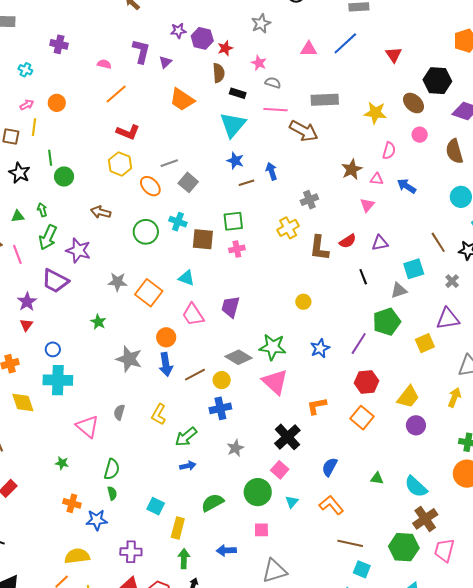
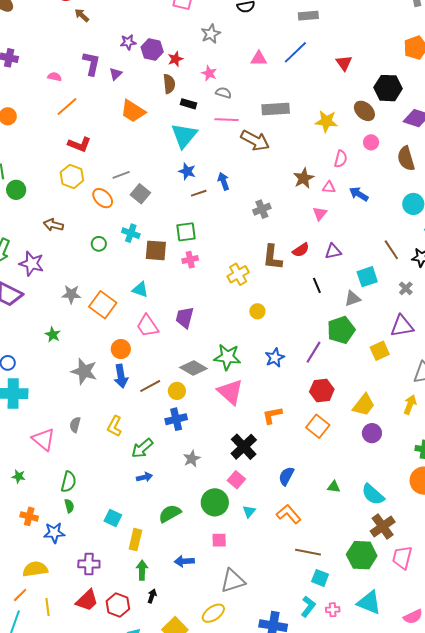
yellow cross: (288, 228) -> (238, 274), moved
green circle: (146, 232) -> (99, 244), size x0.6

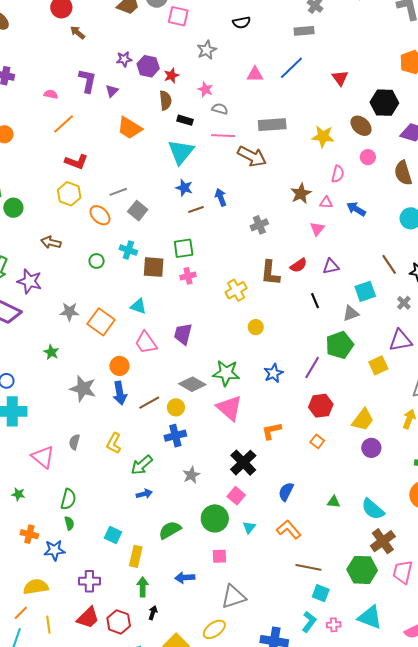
orange square: (318, 426) -> (317, 441), size x0.6

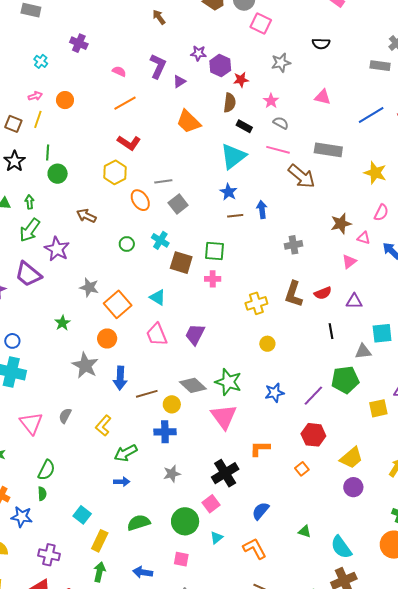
blue line: (291, 68) -> (371, 115), moved
orange circle: (119, 366) -> (107, 338), moved

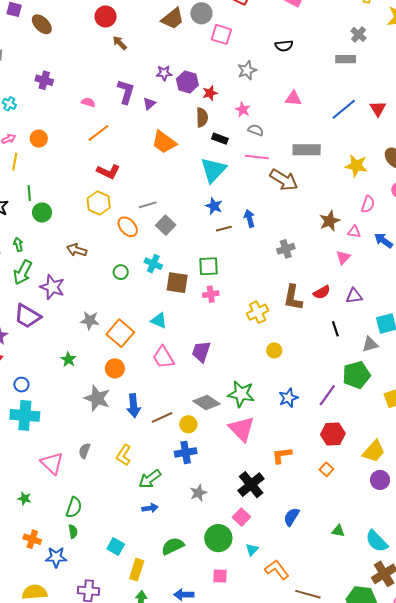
orange L-shape: (255, 548) -> (277, 570), moved

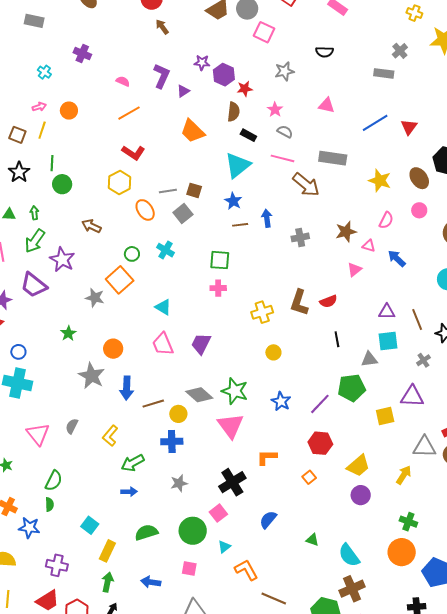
gray cross: (286, 249) -> (300, 237), moved
brown square: (177, 283) -> (194, 190), moved, size x0.7
purple triangle: (354, 296) -> (387, 312), moved
orange square: (120, 333) -> (120, 280), moved
blue star: (288, 398) -> (281, 401), turned -30

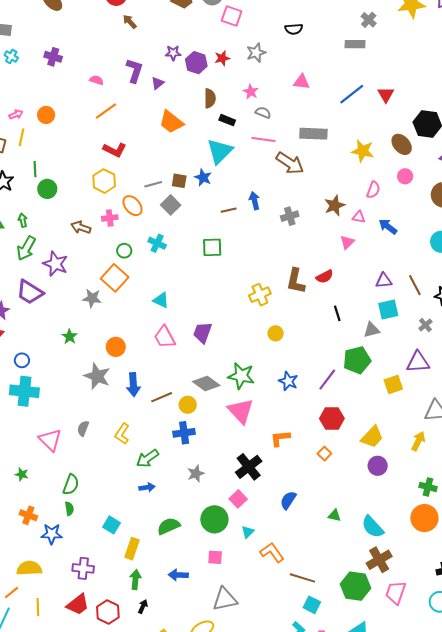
cyan cross: (44, 72) -> (11, 56), moved
red star: (245, 89) -> (222, 58), moved
blue star: (233, 201) -> (203, 177), moved
pink cross: (218, 288) -> (110, 218), moved

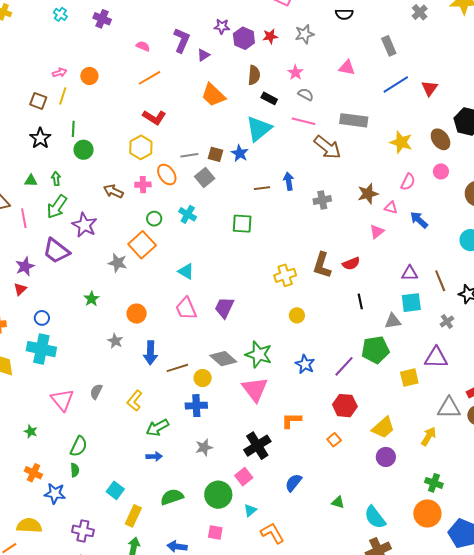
gray rectangle: (355, 44) -> (389, 46), moved, turned 60
gray star: (97, 376) -> (115, 341), size x0.6

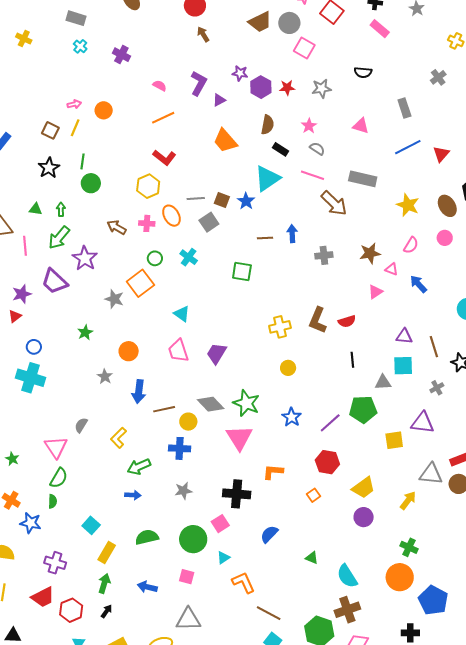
pink triangle: (62, 400) -> (56, 447), moved
black cross: (257, 446) -> (237, 494), turned 32

